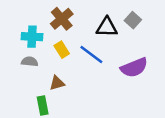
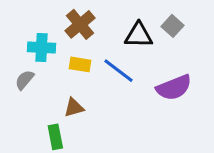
yellow rectangle: (62, 50) -> (80, 64), turned -49
gray semicircle: (30, 62) -> (25, 80), moved, turned -56

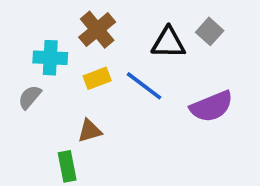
yellow rectangle: (80, 64) -> (97, 78), turned -30

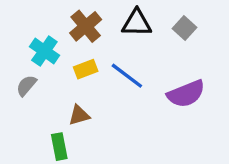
black triangle: (168, 43) -> (137, 23), moved
cyan cross: (50, 58) -> (44, 51), turned 32

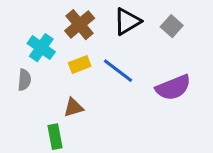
black triangle: (137, 23) -> (127, 22), turned -32
gray semicircle: (26, 86) -> (24, 80), turned 145

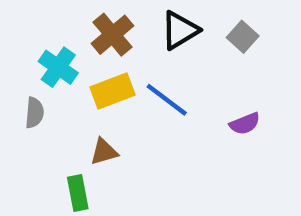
yellow rectangle: (80, 64) -> (112, 91), size x1.4
purple semicircle: (173, 88) -> (245, 124), size x0.6

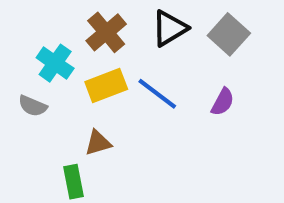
gray square: (243, 37) -> (229, 34), size x1.4
gray semicircle: (34, 113) -> (33, 106), turned 108
purple semicircle: (245, 124) -> (223, 102), moved, turned -40

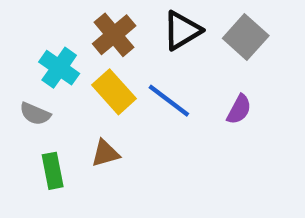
yellow rectangle: (106, 86) -> (114, 92), turned 69
green rectangle: (73, 182) -> (53, 171), moved

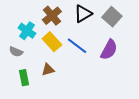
purple semicircle: (239, 109) -> (109, 50), size x1.5

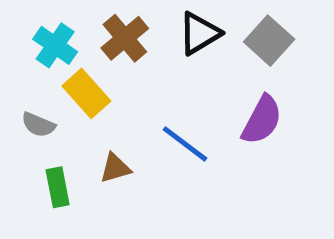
cyan cross: (27, 31) -> (55, 45), moved
yellow rectangle: (52, 42) -> (86, 93), moved
blue line: (77, 46) -> (185, 144), moved

